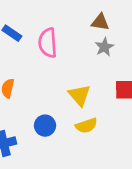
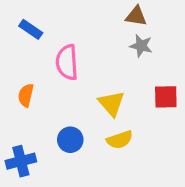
pink semicircle: (48, 43) -> (67, 62), moved
gray star: (104, 47) -> (141, 46), turned -30

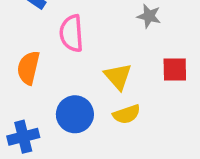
orange semicircle: (26, 95) -> (28, 68), size x1.4
blue circle: (70, 140) -> (75, 114), size x1.4

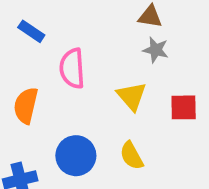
yellow triangle: (118, 76) -> (132, 96), moved
yellow semicircle: (127, 114) -> (132, 156), turned 80

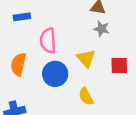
blue rectangle: (31, 31) -> (22, 17), turned -42
blue circle: (76, 156) -> (55, 74), moved

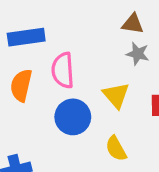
blue rectangle: (22, 17) -> (26, 37), size x1.5
orange semicircle: (18, 64) -> (21, 85), moved

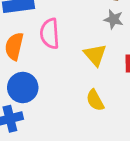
blue circle: (73, 117) -> (23, 88), moved

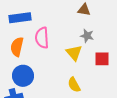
gray star: (114, 19) -> (87, 36), moved

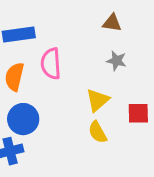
yellow triangle: (74, 53) -> (98, 100), moved, turned 30
red square: (102, 59) -> (138, 113), moved

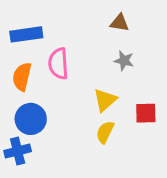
yellow semicircle: (98, 132) -> (105, 132), turned 55

